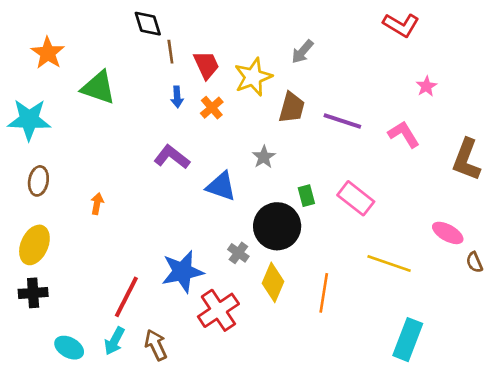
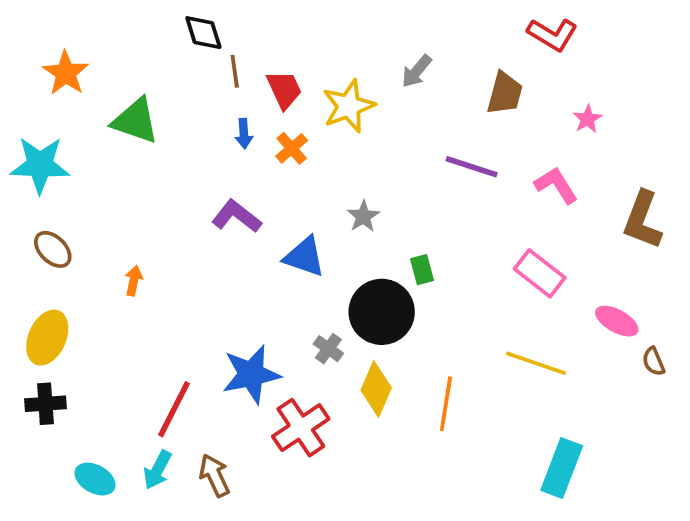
brown trapezoid: (292, 108) -> (505, 93), moved
brown ellipse: (38, 181) -> (53, 249), turned -56
pink rectangle: (356, 198) -> (540, 273), moved

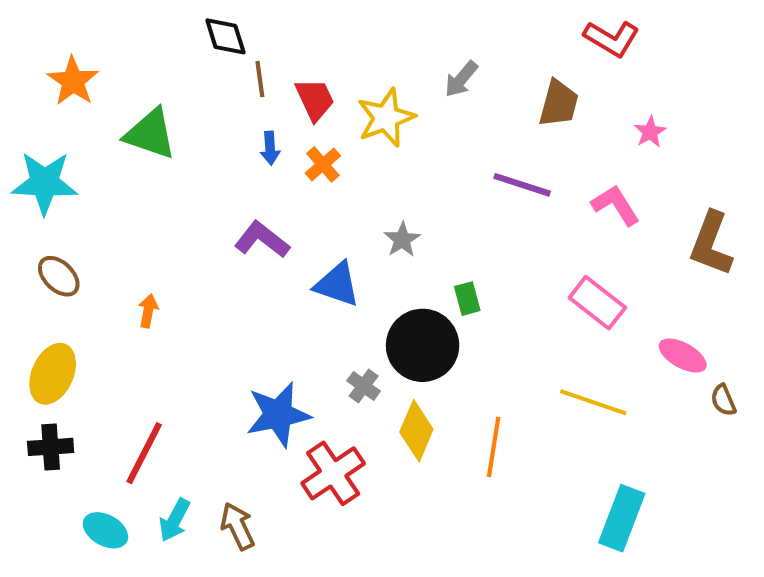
red line: (174, 409) -> (144, 453), moved

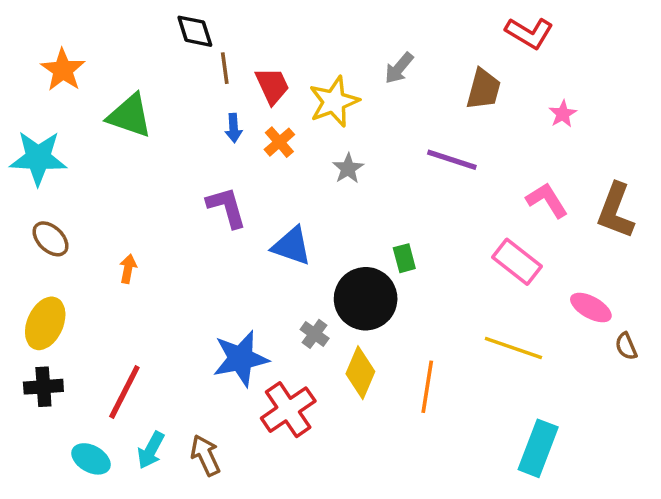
pink L-shape: (616, 205) -> (547, 200), moved
purple L-shape: (262, 240) -> (227, 207), turned 36
gray star: (402, 240) -> (348, 168), moved

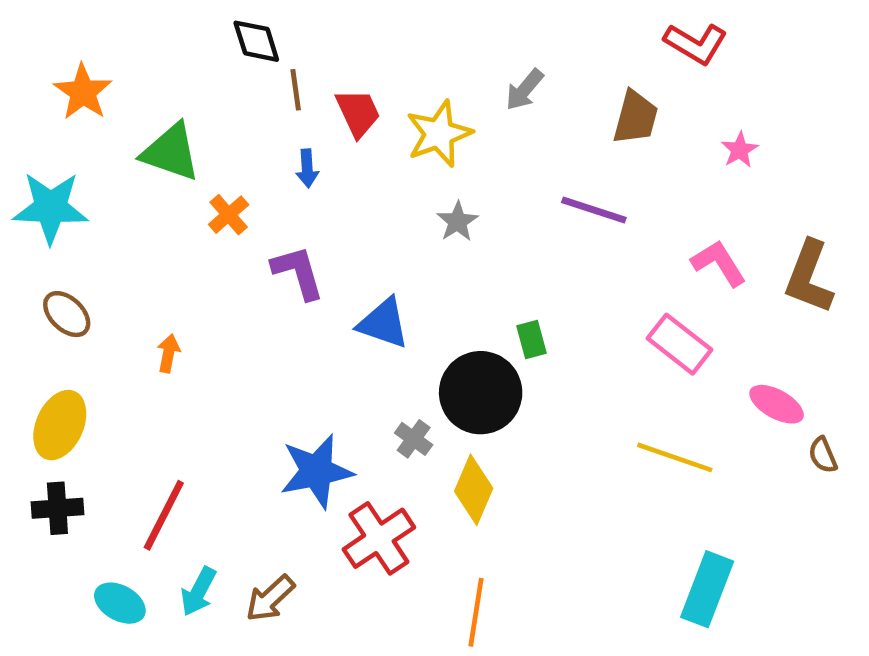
orange cross: (279, 142) -> (229, 215), moved
orange line: (427, 387) -> (476, 612), moved
brown arrow: (205, 455) -> (270, 598), turned -108

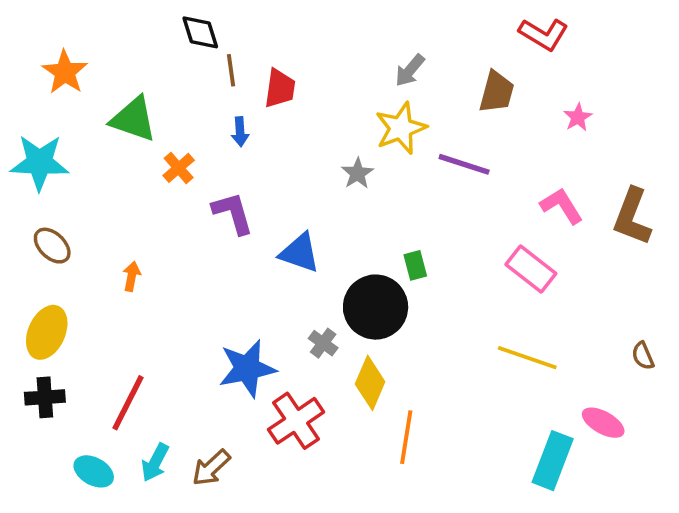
red trapezoid: (358, 113) -> (280, 88), turned 33
yellow star: (439, 134) -> (401, 128), moved
pink ellipse: (777, 404) -> (603, 423), moved
orange line: (476, 612) -> (406, 437), moved

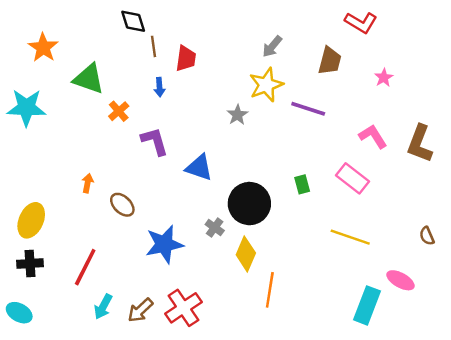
brown ellipse: (52, 246) -> (122, 205), moved
green rectangle: (415, 265) -> (302, 184), moved
red cross: (296, 421) -> (183, 308), moved
cyan ellipse: (94, 471) -> (19, 313), moved

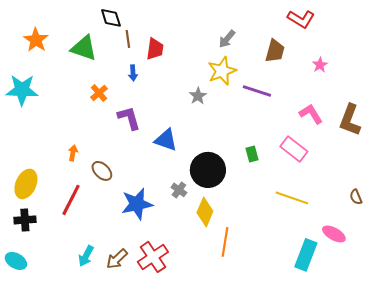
green triangle: (89, 79) -> (84, 48), moved
red line: (85, 267) -> (71, 200), moved

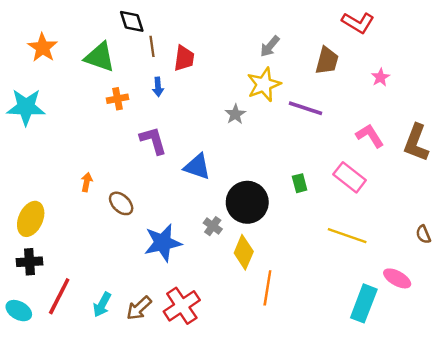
orange cross: (99, 93) -> (118, 99), moved, turned 30
red line: (71, 200) -> (59, 296), moved

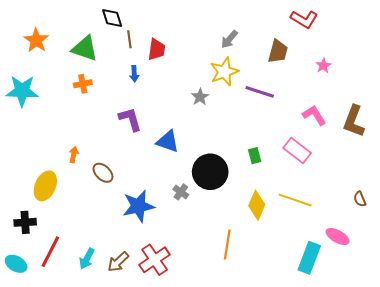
orange cross: (118, 99) -> (83, 84), moved
yellow ellipse: (31, 219) -> (45, 186), moved
yellow diamond: (244, 252) -> (257, 205), moved

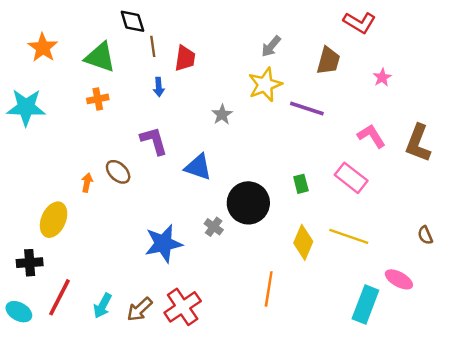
gray star: (200, 97) -> (222, 114), moved
brown ellipse: (103, 173) -> (118, 172), moved

